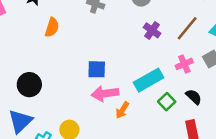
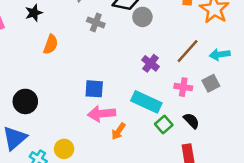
purple cross: (152, 30) -> (150, 63), moved
pink cross: (184, 64) -> (183, 87), turned 30
cyan rectangle: (149, 80) -> (146, 102), turned 52

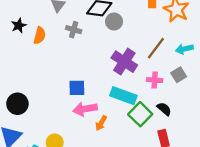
orange semicircle: (51, 44) -> (40, 36), moved
purple cross: (150, 63) -> (124, 62), size x1.6
green square: (164, 125) -> (140, 114), size x1.5

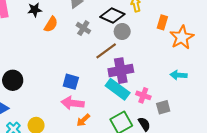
brown line: (156, 48) -> (106, 51), moved
purple cross: (124, 62) -> (121, 71), turned 30
gray square: (179, 75) -> (163, 107), moved
cyan rectangle: (123, 96) -> (118, 89), moved

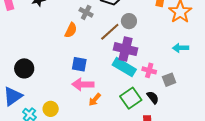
orange semicircle: (51, 24) -> (71, 30), moved
gray circle: (122, 31) -> (129, 21), moved
purple cross: (121, 71) -> (126, 49), turned 30

